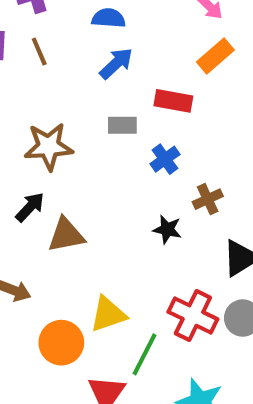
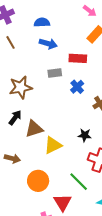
blue arrow: (116, 63) -> (48, 44), turned 66
black star: (167, 229) -> (85, 135), moved
yellow triangle: (108, 314) -> (53, 145), moved
green line: (144, 354) -> (79, 182), turned -65

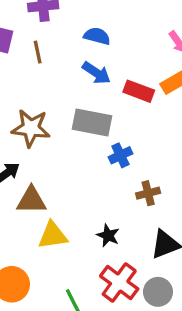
red rectangle: (78, 58) -> (139, 91), moved
gray rectangle: (55, 73) -> (92, 122), size x1.6

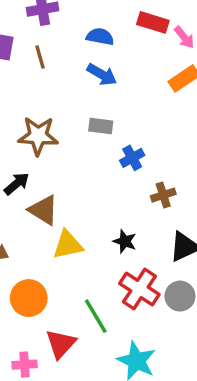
red rectangle: (139, 91) -> (153, 22), moved
gray rectangle: (92, 122) -> (101, 126), size x0.6
brown triangle: (31, 200) -> (43, 210), turned 36

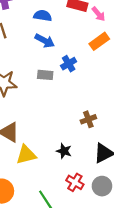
blue cross: (132, 158) -> (69, 64), moved
red cross: (139, 289) -> (75, 182), size x0.7

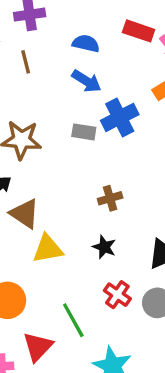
blue cross: (69, 64) -> (120, 117), size x1.5
brown cross: (88, 119) -> (110, 198), moved

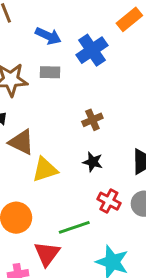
blue arrow: (87, 81) -> (48, 36), moved
gray rectangle: (84, 132) -> (50, 72), moved
green line: (73, 320) -> (74, 227), turned -72

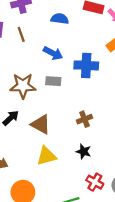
blue cross: (92, 50) -> (86, 65), turned 35
brown triangle: (21, 142) -> (41, 124), moved

